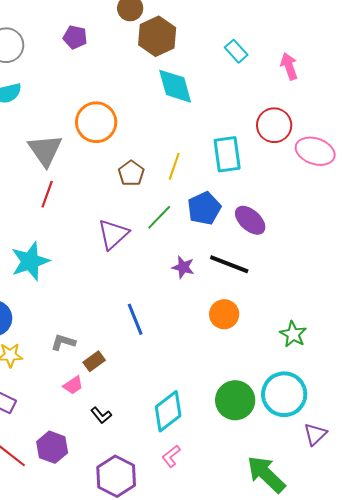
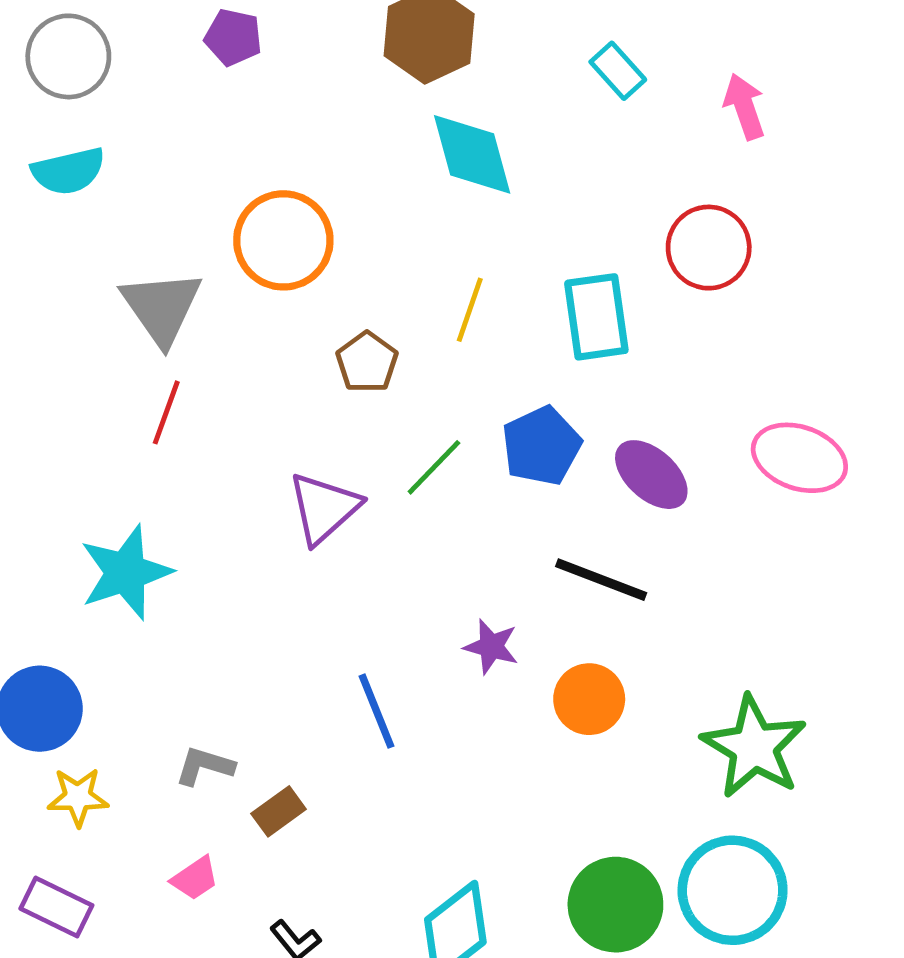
pink ellipse: (315, 151) -> (799, 458), moved
yellow line: (174, 166) -> (470, 310), moved
purple star: (183, 267) -> (491, 647), moved
green star: (293, 334) -> (754, 747), size x1.6
pink trapezoid: (73, 385) -> (195, 878), moved

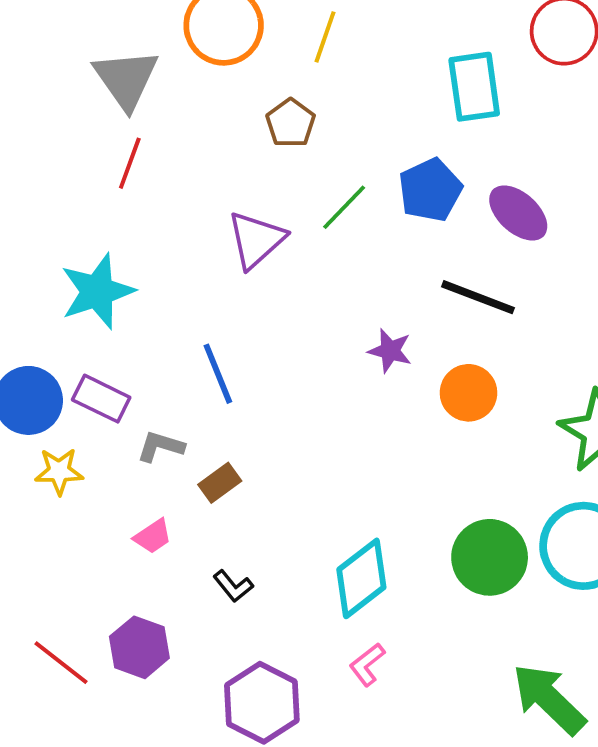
yellow line: (470, 310) -> (325, 37), moved
blue line: (377, 711) -> (218, 374), moved
purple rectangle: (56, 907) -> (101, 399), moved

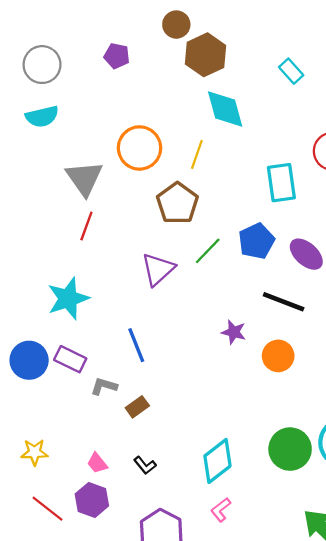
brown pentagon: (291, 123) -> (177, 203), size x1.5
yellow star: (59, 471) -> (34, 452), moved
pink trapezoid: (153, 536) -> (97, 463), moved, turned 85

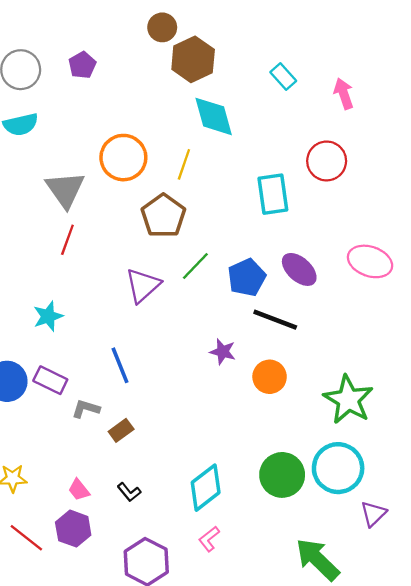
purple pentagon: (117, 56) -> (82, 65), moved, turned 30
blue pentagon: (256, 241) -> (247, 277), moved
cyan star: (68, 299) -> (48, 316), size x0.7

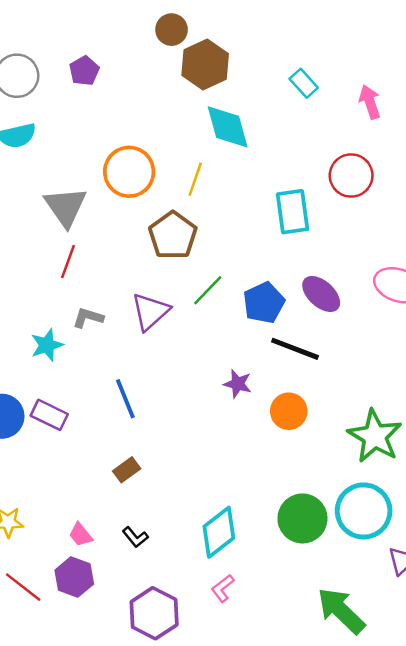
gray L-shape: (86, 409) -> (88, 318), moved

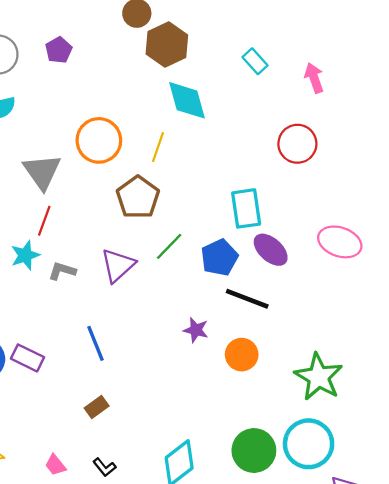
cyan rectangle: (292, 212) -> (246, 208), moved
cyan star: (47, 345) -> (25, 255), moved

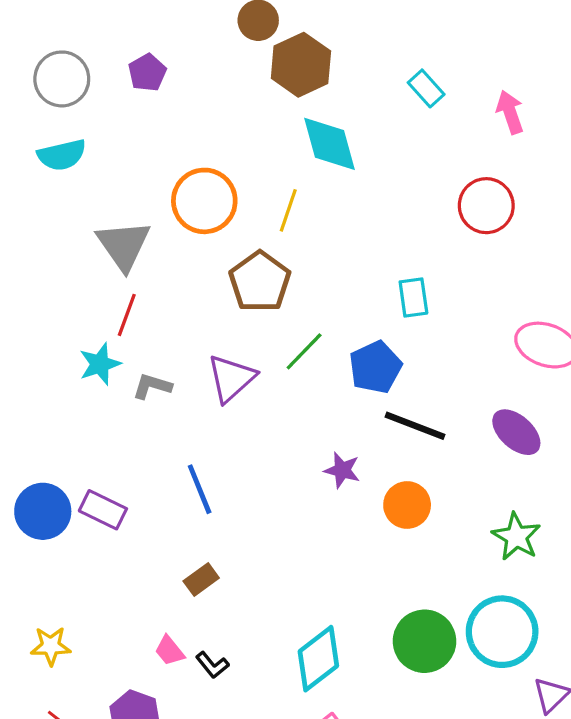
cyan rectangle: (246, 208) -> (413, 298), size x0.7
purple ellipse: (271, 250) -> (516, 432), moved
green star: (319, 377) -> (516, 537), size x0.7
pink trapezoid: (55, 465) -> (169, 651), moved

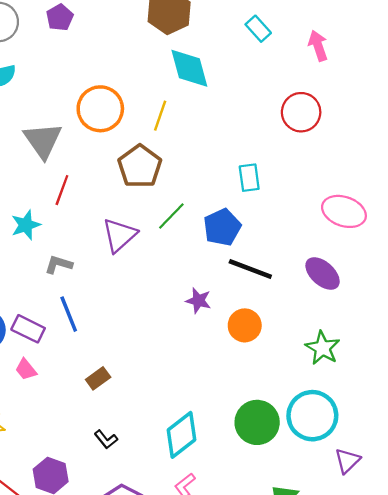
red line: (127, 315) -> (62, 190), moved
gray L-shape: (152, 386) -> (59, 264), moved
blue line: (200, 489) -> (69, 314), moved
pink trapezoid: (169, 651) -> (26, 369), moved

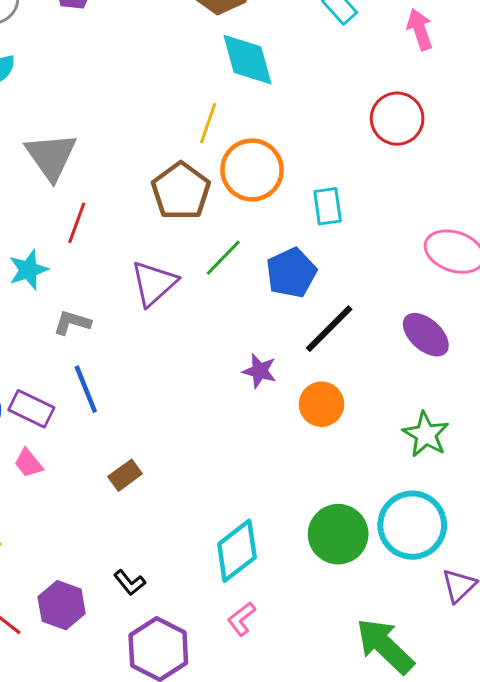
orange circle: (100, 109) -> (252, 170), moved
black line: (250, 269) -> (329, 329), turned -66
black L-shape: (106, 439) -> (130, 583), moved

